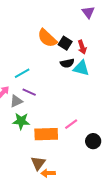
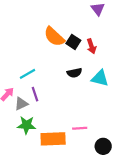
black semicircle: (67, 63) -> (74, 73), moved
cyan triangle: (81, 68) -> (100, 78), moved
purple line: (29, 92) -> (35, 94), turned 48
pink line: (71, 124) -> (80, 128), turned 32

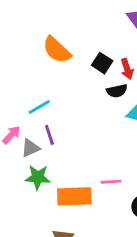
orange semicircle: (54, 37) -> (57, 50), moved
black semicircle: (74, 73) -> (117, 91), moved

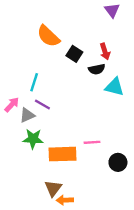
black square: (102, 63) -> (74, 54), moved
cyan line: (39, 107) -> (34, 82), turned -42
purple line: (49, 135) -> (42, 105), turned -42

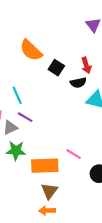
cyan line: (34, 82) -> (17, 95), turned -42
pink line: (92, 142) -> (74, 154), turned 35
brown triangle: (53, 188) -> (49, 191), moved

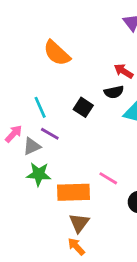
red arrow: (86, 65) -> (124, 71), turned 140
black square: (56, 68) -> (83, 107), moved
orange arrow: (47, 211) -> (76, 247), turned 49

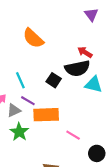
black semicircle: (114, 92) -> (77, 68), size x1.6
green star: (39, 174) -> (19, 132), turned 30
orange rectangle: (73, 192) -> (46, 115), moved

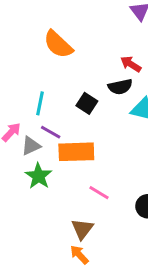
black semicircle: (77, 68) -> (120, 87), size x0.7
cyan line: (20, 80) -> (40, 103), turned 35
pink line: (73, 135) -> (99, 193), moved

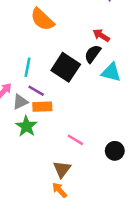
black semicircle: (120, 87) -> (93, 54), turned 138
black square: (87, 103) -> (66, 67), size x1.6
orange rectangle: (76, 152) -> (42, 107), moved, size x0.7

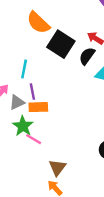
black square: (66, 67) -> (61, 44), moved
purple line: (36, 91) -> (32, 92), turned 49
pink line: (75, 140) -> (34, 139), moved

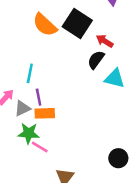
black square: (61, 44) -> (77, 24), moved
green star: (23, 126) -> (29, 133), turned -30

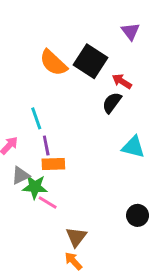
cyan line: (30, 73) -> (36, 118), turned -30
cyan triangle: (115, 78) -> (133, 147), moved
gray triangle: (22, 108) -> (21, 175), moved

